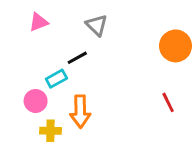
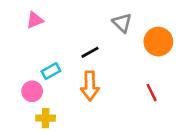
gray triangle: (97, 25) -> (122, 23), moved
black line: (77, 58) -> (90, 52), moved
orange arrow: (80, 111) -> (90, 86), moved

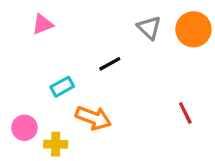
orange circle: (158, 42) -> (193, 29), moved
orange arrow: (90, 86) -> (93, 118), moved, turned -68
pink circle: (32, 91) -> (24, 128), moved

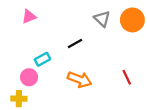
orange arrow: (93, 118) -> (80, 79), moved
pink circle: (24, 128) -> (29, 77), moved
yellow cross: (56, 144) -> (19, 99), moved

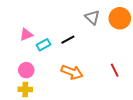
pink triangle: (29, 17) -> (26, 35), moved
cyan rectangle: (42, 59) -> (44, 45), moved
yellow cross: (19, 99) -> (25, 89), moved

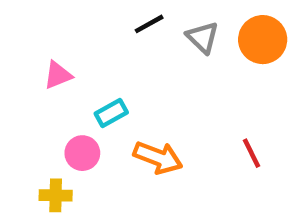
black line: (68, 40) -> (149, 24), moved
cyan rectangle: (44, 45) -> (111, 113), moved
pink circle: (26, 70) -> (82, 153), moved

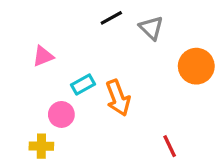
orange circle: (263, 40) -> (196, 66), moved
red line: (251, 153) -> (170, 146), moved
orange arrow: (158, 158) -> (118, 98), moved, turned 48

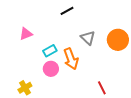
gray triangle: (151, 28) -> (88, 38), moved
pink circle: (61, 114) -> (51, 69), moved
yellow cross: (41, 146) -> (25, 88), turned -32

